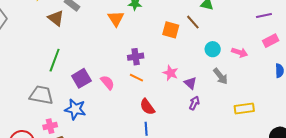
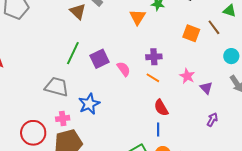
purple square: (81, 78) -> (99, 59), moved
pink semicircle: (107, 82) -> (124, 69), moved
purple arrow: (194, 103) -> (212, 120), moved
blue star: (75, 109) -> (89, 104), turned 30

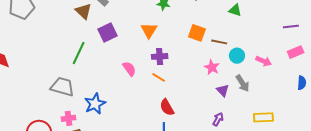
orange triangle: (138, 17) -> (149, 30), moved
brown line: (214, 27) -> (219, 42), moved, turned -42
purple square: (99, 59) -> (108, 33), moved
pink star: (187, 76) -> (212, 67), moved
purple triangle: (206, 88) -> (223, 90), moved

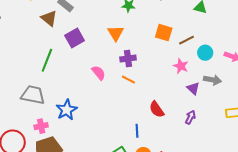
brown line: (219, 42) -> (187, 40), turned -35
gray arrow: (242, 83) -> (212, 80), turned -42
red semicircle: (167, 107) -> (157, 109), moved

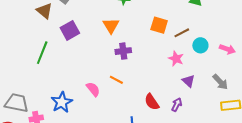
pink semicircle: (99, 73) -> (93, 89), moved
orange line: (128, 80) -> (116, 80), moved
gray arrow: (212, 80) -> (220, 82), moved, turned 36
gray trapezoid: (33, 95) -> (17, 103), moved
purple arrow: (190, 117) -> (177, 105), moved

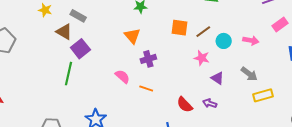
purple square: (70, 30) -> (80, 49), moved
pink semicircle: (93, 89) -> (122, 76), moved
purple arrow: (177, 105) -> (210, 103), turned -88

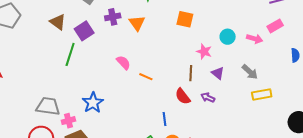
pink rectangle: (280, 24) -> (275, 26), moved
brown triangle: (64, 32) -> (58, 22), moved
brown line: (203, 32) -> (191, 73), moved, turned -56
purple cross: (148, 59) -> (113, 17), moved

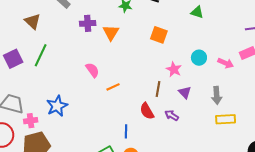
purple square: (84, 31) -> (13, 59), moved
gray arrow: (250, 72) -> (217, 95), turned 36
orange line: (146, 77) -> (113, 87), turned -56

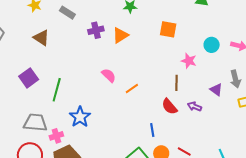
orange triangle: (111, 33) -> (120, 35), turned 36
green line: (41, 55) -> (57, 90), moved
purple triangle: (185, 92) -> (216, 90), moved

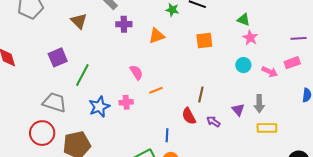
orange square: (168, 29) -> (204, 40), turned -30
purple cross: (96, 30) -> (124, 24), moved
pink star: (189, 61) -> (250, 38), moved
pink cross: (56, 136) -> (126, 102), moved

